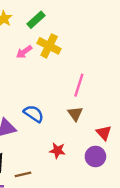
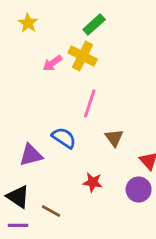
green rectangle: (36, 20) -> (94, 24), moved
pink line: (79, 85) -> (90, 103), moved
brown line: (23, 174) -> (51, 211), turned 42

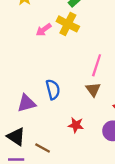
pink line: (90, 103) -> (97, 65), moved
blue semicircle: (64, 138) -> (53, 89), turned 42

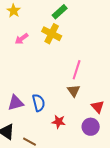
pink arrow: (44, 30) -> (22, 39), moved
blue semicircle: (53, 89) -> (39, 103), moved

